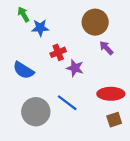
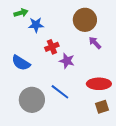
green arrow: (23, 14) -> (21, 13), turned 104

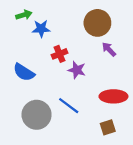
brown square: (102, 107) -> (108, 127), moved

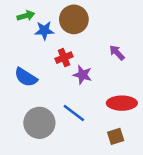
brown circle: (97, 23) -> (74, 19), moved

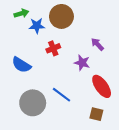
purple star: (82, 75) -> (82, 63), moved
red ellipse: (122, 103) -> (102, 86), turned 55
brown square: (116, 136) -> (96, 114), turned 32

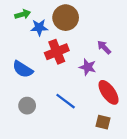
red cross: (53, 48) -> (57, 52), size x1.5
gray circle: (33, 103) -> (27, 106), moved, size x0.6

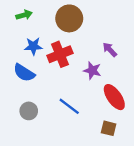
blue star: (39, 27) -> (33, 46), moved

